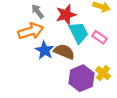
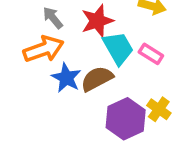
brown semicircle: (64, 52) -> (97, 79), turned -48

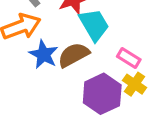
pink rectangle: (151, 54) -> (129, 58), moved

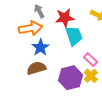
brown semicircle: (74, 55) -> (36, 68), moved

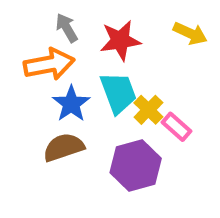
cyan trapezoid: (74, 36) -> (118, 93), moved
yellow cross: (91, 76) -> (148, 110), moved

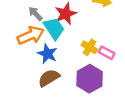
cyan trapezoid: (118, 93) -> (54, 28), moved

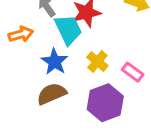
orange arrow: (31, 35) -> (21, 34), moved, size x0.7
yellow cross: (89, 47) -> (97, 61), moved

